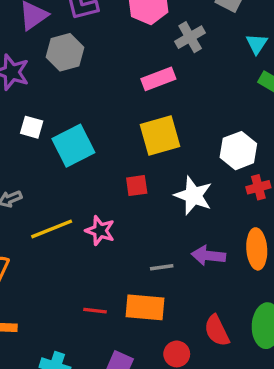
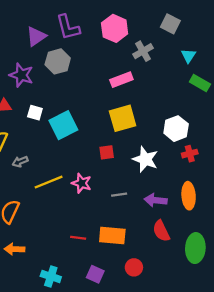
gray line: (162, 267) -> (119, 195), moved
red semicircle: (217, 331) -> (161, 231), moved

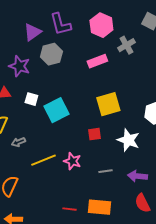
pink rectangle: (121, 80) -> (97, 61), moved

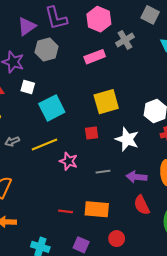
white square: (31, 99) -> (28, 87), moved
yellow line: (43, 160) -> (45, 145), moved

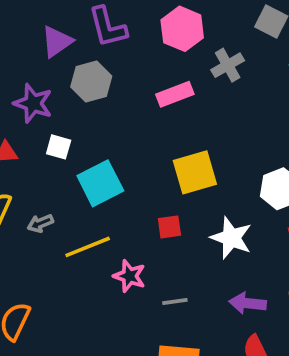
gray arrow: (12, 141) -> (40, 223), moved
gray line: (103, 172) -> (175, 301), moved

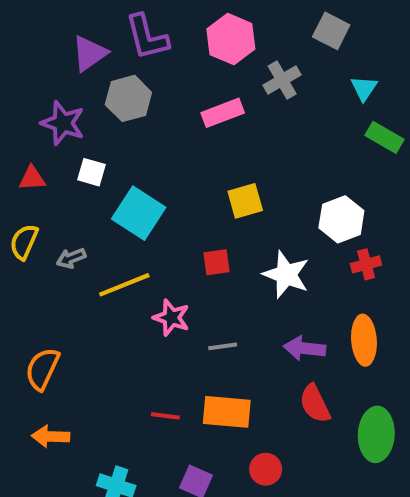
yellow square: (195, 172) -> (245, 201), size x0.7
cyan square: (100, 183) -> (139, 213), turned -30

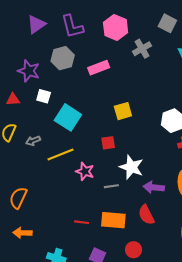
purple triangle: (89, 53) -> (36, 24), moved
pink rectangle: (223, 113) -> (99, 68), moved
white star: (286, 275) -> (131, 167), moved
red semicircle: (315, 404) -> (146, 215), moved

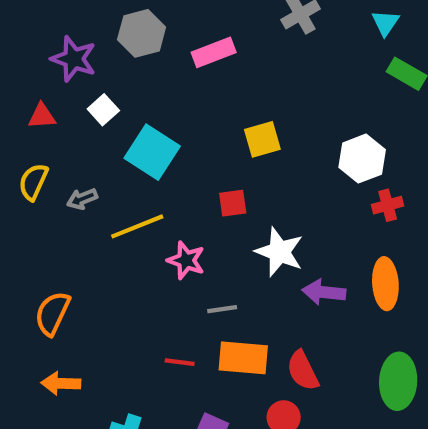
white square: (44, 96) -> (103, 110), turned 32
gray line: (111, 186) -> (222, 309), moved
red semicircle: (146, 215) -> (303, 371), moved

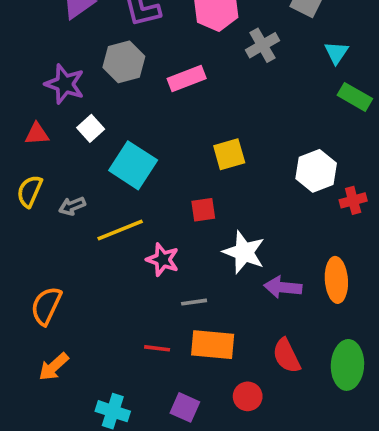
red cross: (388, 205) -> (353, 200), moved
red semicircle: (303, 371) -> (286, 356), moved
orange arrow: (61, 383) -> (54, 367), turned -44

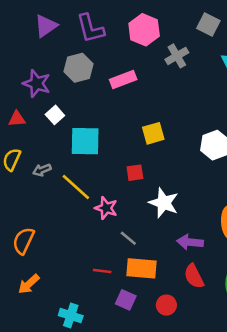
cyan square: (133, 165) -> (85, 141), turned -32
yellow line: (120, 230) -> (76, 187), turned 64
purple arrow: (283, 287) -> (190, 242), moved
gray line: (194, 302) -> (128, 238), turned 48
purple square: (185, 407) -> (126, 300), moved

